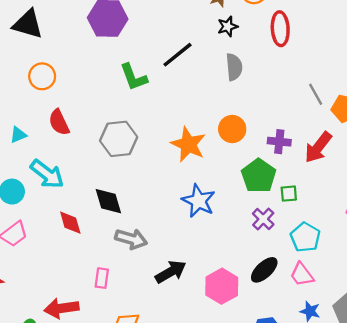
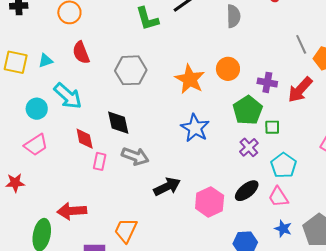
pink rectangle: (102, 278) -> (100, 161), moved

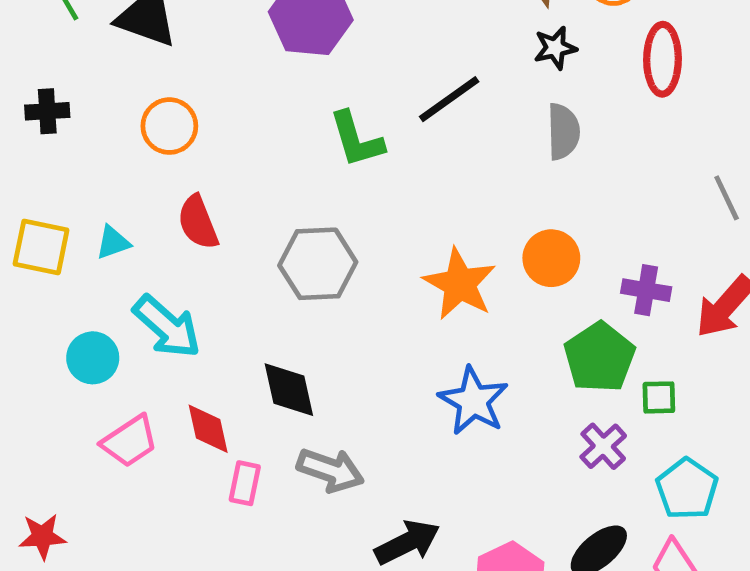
pink trapezoid: (36, 145) -> (130, 441), moved

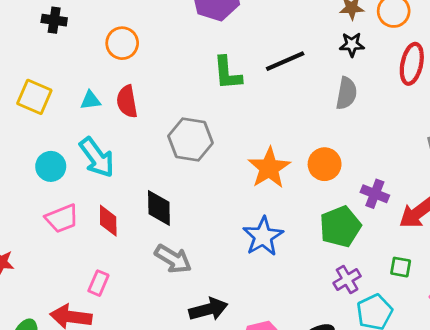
cyan triangle: (113, 242) -> (90, 100), moved
green square: (659, 397) -> (401, 267), moved
purple cross: (603, 446) -> (347, 279), moved
pink rectangle: (245, 483) -> (98, 283), moved

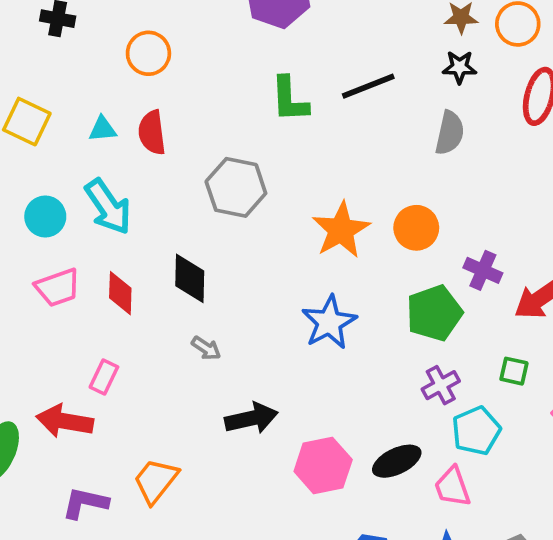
gray arrow: (173, 259) -> (206, 348), size x0.6

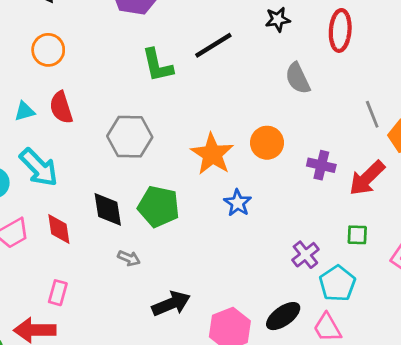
gray semicircle: (450, 133) -> (298, 78), moved, turned 152
green pentagon: (434, 313) -> (159, 206), moved, turned -30
blue star: (329, 322) -> (238, 203), moved, size x0.7

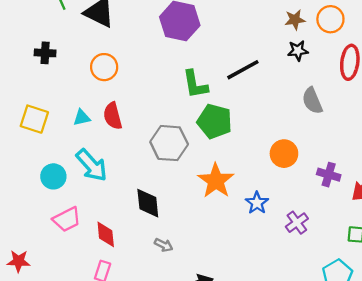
orange star: (212, 154) -> (216, 181), moved
green pentagon: (159, 206) -> (215, 121), moved
red diamond: (59, 229) -> (106, 234), moved
purple cross: (305, 255) -> (297, 223), moved

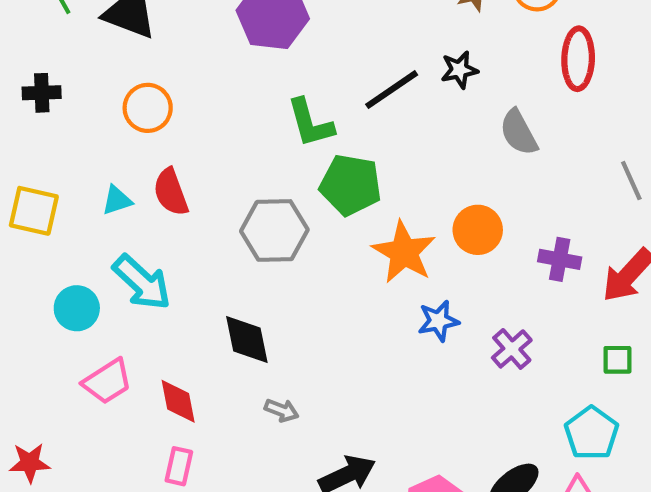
black star: (298, 51) -> (459, 70), moved
orange star: (216, 181) -> (404, 252), moved
blue star: (257, 203) -> (438, 321), turned 30

